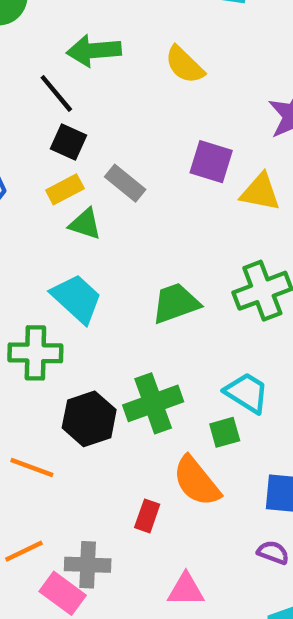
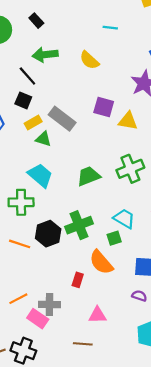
black square: (69, 142) -> (23, 100), moved
gray rectangle: (125, 183) -> (62, 119), size x1.4
orange line: (32, 468) -> (20, 244), moved

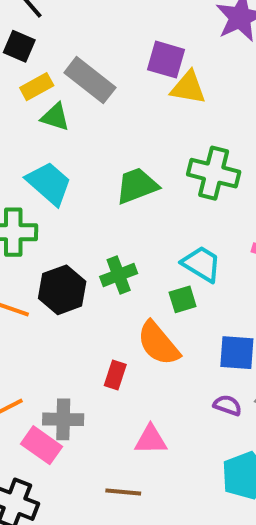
yellow triangle: (128, 121) -> (188, 88), moved
green cross: (130, 169) -> (214, 173), turned 36
green cross: (79, 225) -> (119, 275), size x0.7

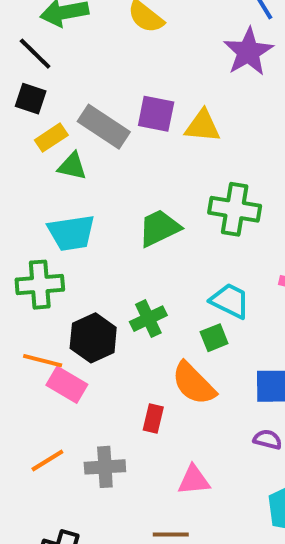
purple square: (166, 60) -> (156, 114), moved
cyan trapezoid: (49, 183) -> (71, 233), turned 135
pink rectangle: (41, 445) -> (67, 385), moved

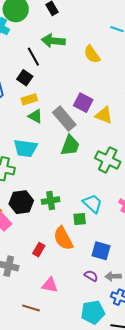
gray rectangle: (104, 127) -> (64, 119), moved
green trapezoid: (159, 228) -> (70, 145), moved, turned 120

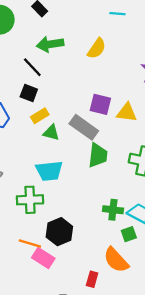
yellow semicircle: (92, 54) -> (97, 49), turned -96
green cross: (51, 201) -> (113, 210), moved, turned 30

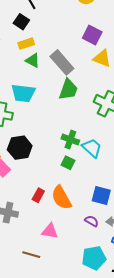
purple square: (100, 104) -> (92, 35), moved
green square: (129, 234) -> (68, 163), moved, turned 32
orange semicircle: (116, 260) -> (61, 198), moved

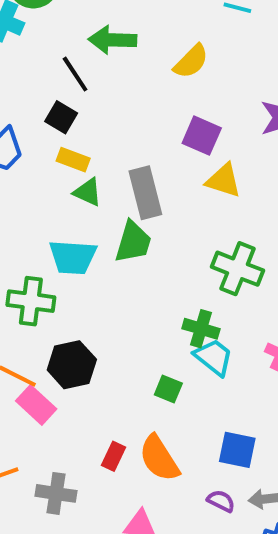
yellow rectangle: (26, 44) -> (73, 160), turned 42
gray rectangle: (62, 62) -> (145, 193), turned 30
green trapezoid: (68, 90) -> (133, 242), moved
green cross: (70, 140) -> (201, 329), moved

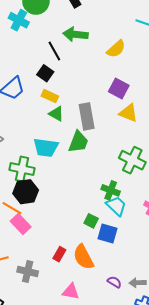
black hexagon: (72, 365) -> (26, 192), moved
blue square: (237, 450) -> (108, 233), moved

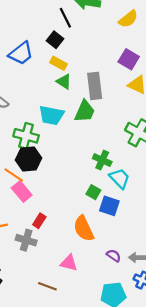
green cross: (111, 190) -> (102, 160), moved
red rectangle: (59, 254) -> (39, 221), moved

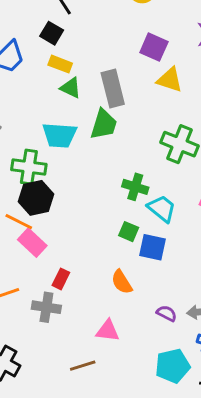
orange semicircle: (84, 229) -> (122, 282), size x0.7
brown line: (47, 286) -> (83, 366), turned -30

